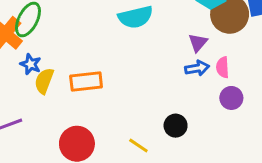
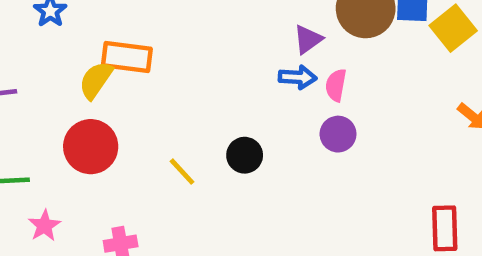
yellow semicircle: (44, 81) -> (96, 80), moved

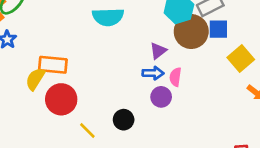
yellow square: (453, 28) -> (241, 59), moved
purple circle: (338, 134) -> (161, 97), moved
red circle: (91, 147) -> (61, 99), moved

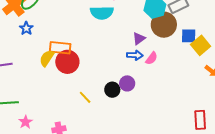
blue square: (218, 29) -> (189, 36), moved
pink semicircle: (175, 77) -> (152, 58), turned -152
purple circle: (161, 97) -> (127, 83), moved
red circle: (61, 99) -> (67, 62), moved

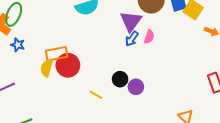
purple triangle: (139, 39) -> (131, 21), size x1.6
blue arrow: (135, 55) -> (132, 39), turned 140
purple circle: (127, 83) -> (136, 87), moved

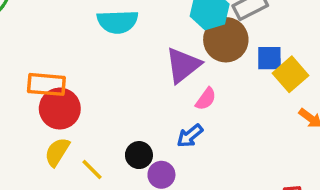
blue arrow: (132, 39) -> (190, 136), moved
yellow semicircle: (47, 68) -> (57, 152), moved

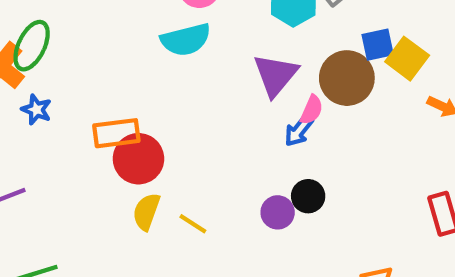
brown circle: (226, 40) -> (347, 78), moved
blue arrow: (190, 136) -> (299, 131), moved
black circle: (139, 155) -> (308, 196), moved

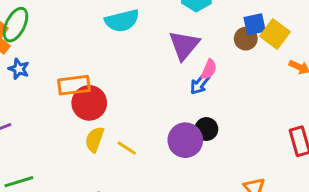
brown circle: (347, 78) -> (246, 39), moved, size x0.6
purple circle: (278, 212) -> (185, 140), size x1.5

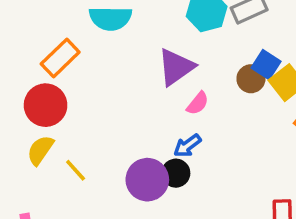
blue square: (255, 24) -> (266, 65), turned 30
blue arrow: (200, 84) -> (187, 146), moved
orange rectangle: (74, 85) -> (60, 58), moved, turned -52

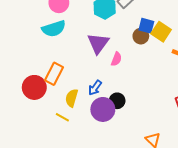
orange rectangle: (60, 58) -> (54, 74), moved
blue arrow: (187, 146) -> (95, 88), moved
yellow semicircle: (40, 150) -> (72, 98), moved

